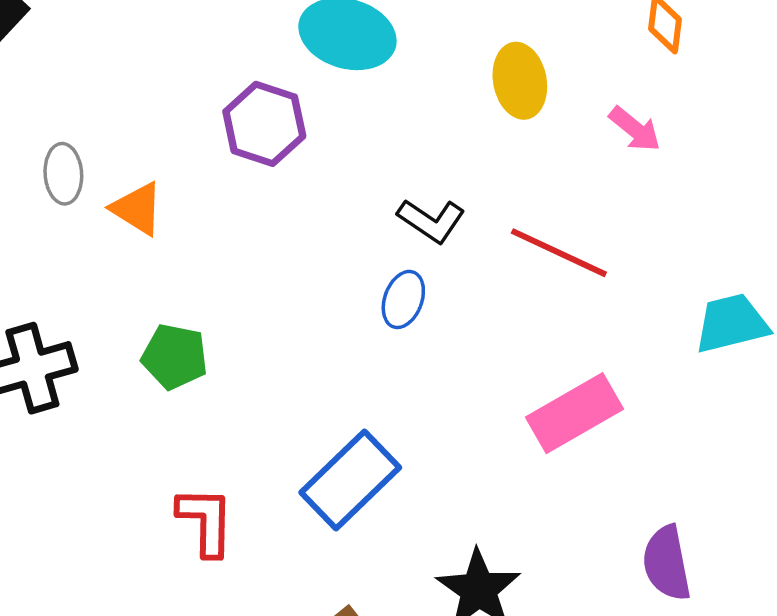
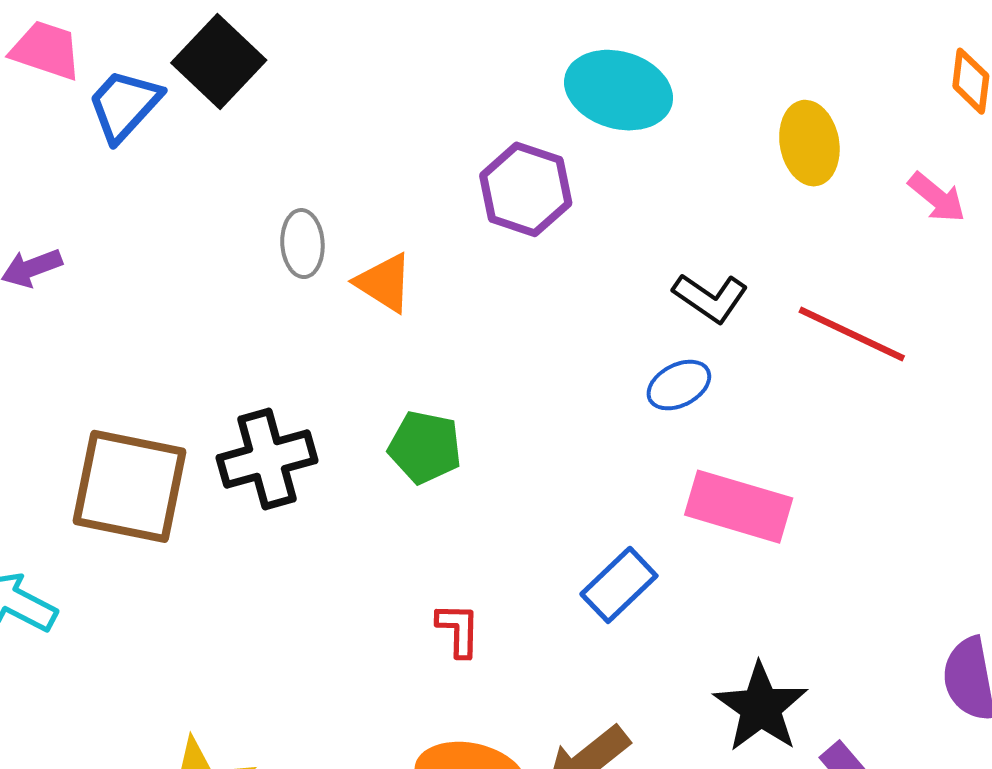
blue ellipse: (403, 299) -> (679, 385), turned 42
pink rectangle: (574, 413) -> (739, 507), moved, turned 46
blue rectangle: (350, 480) -> (619, 585), size x0.7
red L-shape: (206, 521) -> (458, 630), size x0.7

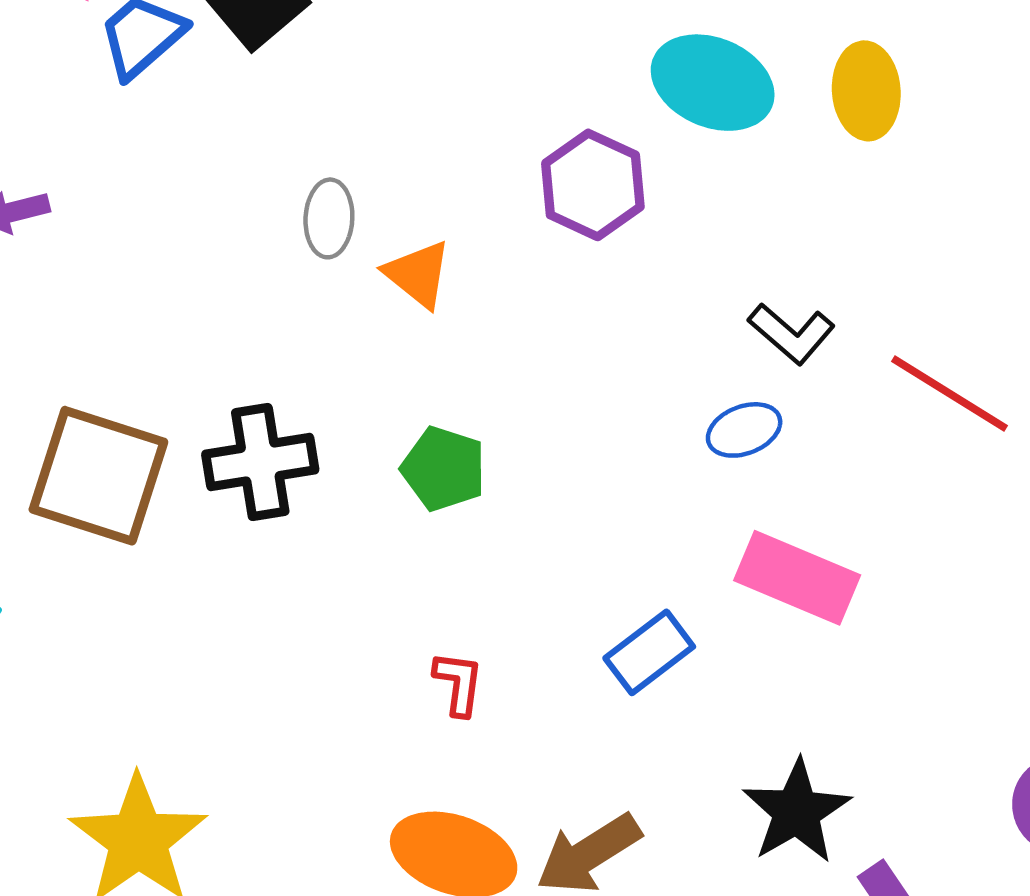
yellow ellipse: (809, 143) -> (866, 91), moved

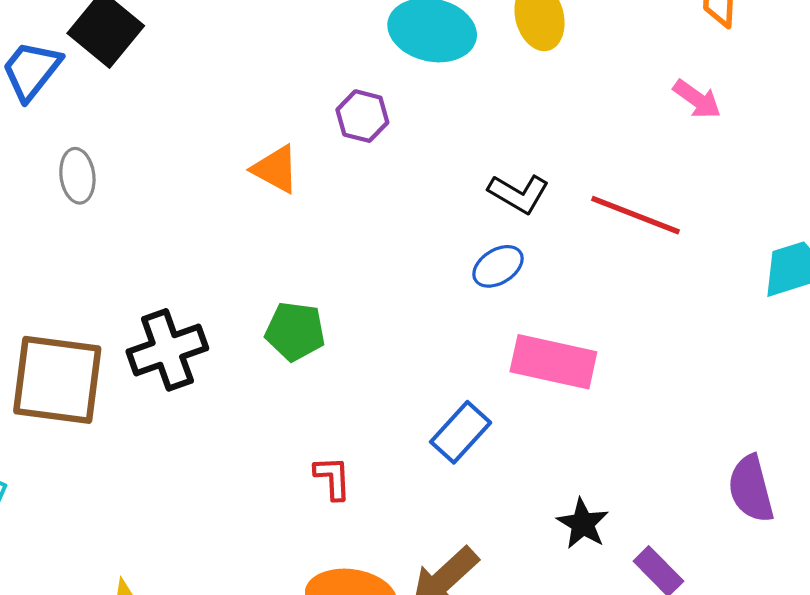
purple hexagon: (593, 185) -> (362, 116), size x0.7
gray ellipse: (329, 218) -> (77, 176), moved
orange triangle: (418, 274) -> (275, 169), moved
black star: (797, 812) -> (583, 524), size x0.7

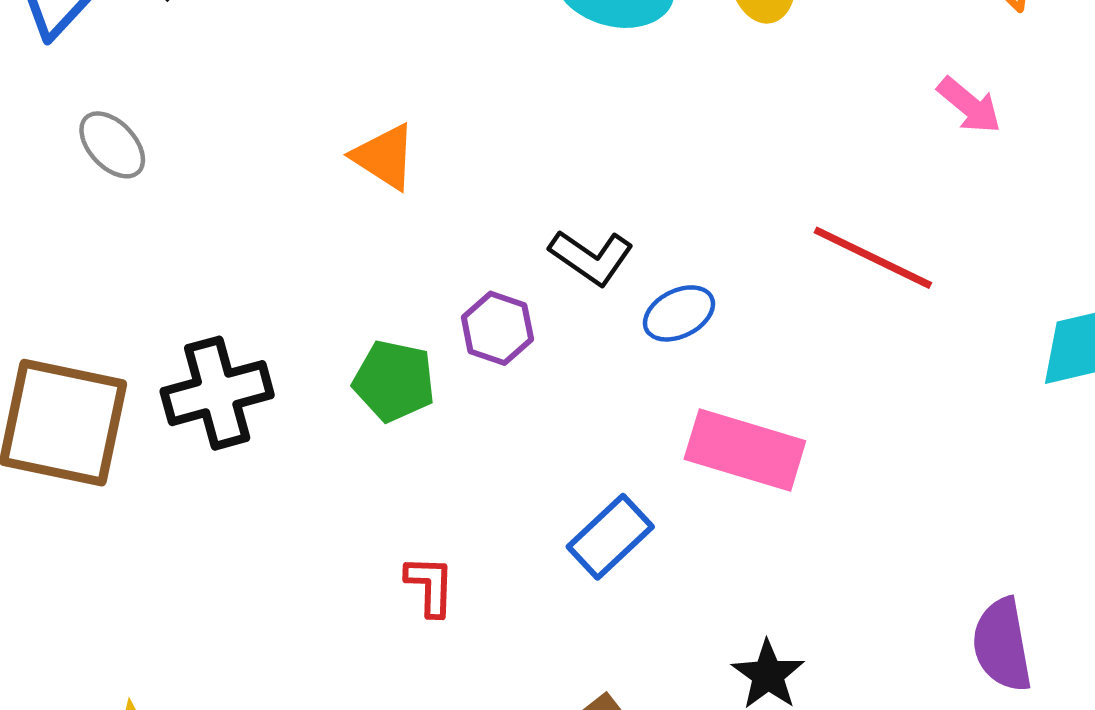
purple hexagon: (362, 116) -> (497, 328), moved
gray ellipse: (77, 176) -> (112, 145), turned -40
black L-shape: (519, 194) -> (591, 257), moved

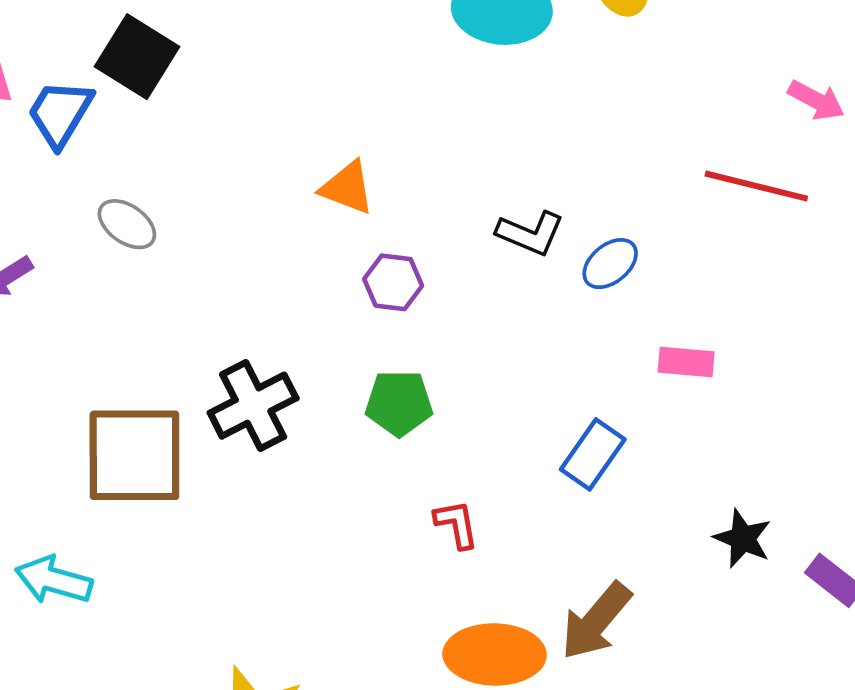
pink arrow: (969, 105) -> (816, 100), moved
purple hexagon: (497, 328) -> (393, 282), moved
green pentagon: (394, 381) -> (399, 403), moved
pink rectangle: (745, 450) -> (686, 362), size x0.6

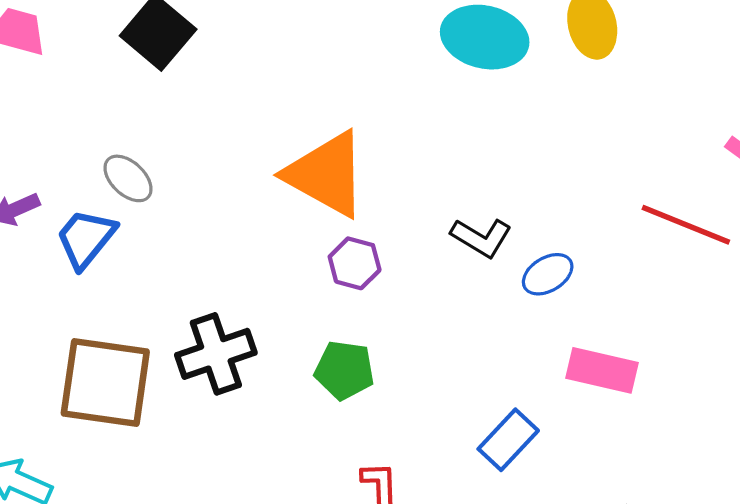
blue trapezoid: (60, 113) -> (86, 238), moved
orange triangle: (347, 188) -> (326, 174), size x1.8
pink rectangle: (686, 362) -> (602, 370), size x1.4

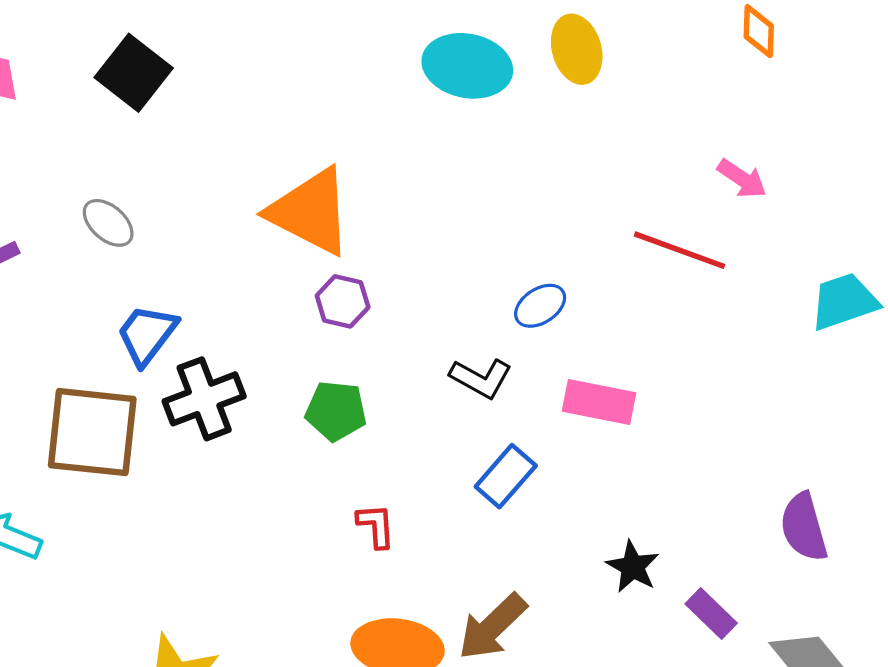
blue trapezoid: (86, 238) -> (147, 334), moved
black L-shape: (481, 238) -> (481, 378), moved

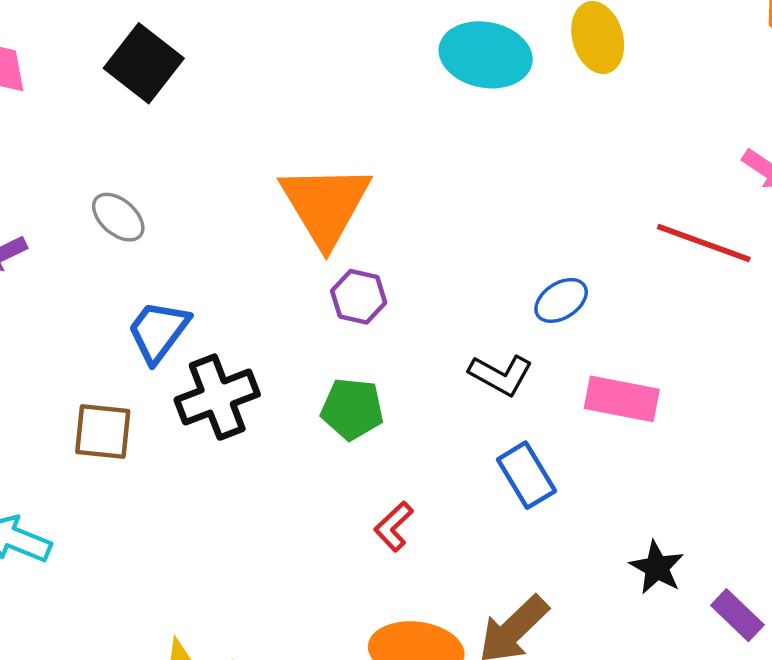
orange triangle: (310, 212) -> (325, 205), turned 32
brown square: (92, 432) -> (103, 431), size x0.6
blue rectangle: (506, 476) -> (526, 475), turned -72
red L-shape: (376, 526) -> (394, 526), turned -129

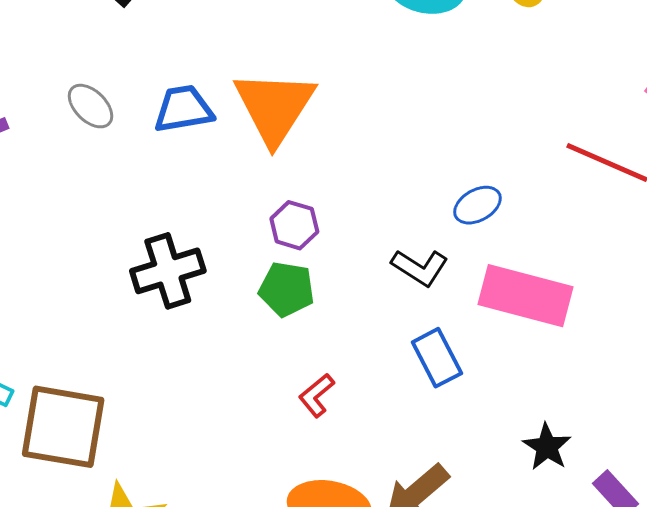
purple hexagon: (359, 297) -> (294, 225), moved
blue trapezoid: (158, 331) -> (183, 109), moved, turned 40
pink rectangle: (622, 399) -> (526, 296), size x1.4
brown square: (103, 431) -> (63, 427), moved, size x1.6

